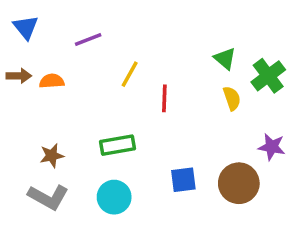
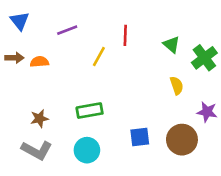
red line: (164, 98) -> (125, 35), moved
yellow semicircle: (232, 98) -> (177, 85), moved

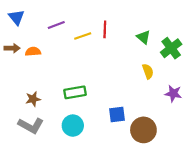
yellow line: (99, 56) -> (83, 36), moved, turned 42
brown circle: (182, 140) -> (143, 130), moved

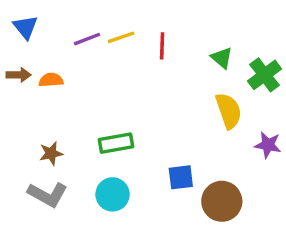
yellow line: (83, 36) -> (121, 37), moved
yellow semicircle: (148, 71) -> (229, 111), size x1.5

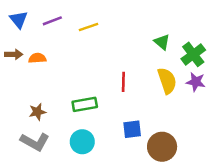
purple line: (87, 39) -> (52, 21), moved
red line: (162, 46) -> (123, 82), moved
purple star: (268, 145) -> (196, 82), moved

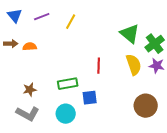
yellow line: (88, 27) -> (71, 22), turned -42
green triangle: (162, 42) -> (130, 34), size x1.5
blue square: (132, 129) -> (90, 98), moved
brown circle: (162, 147) -> (146, 106), moved

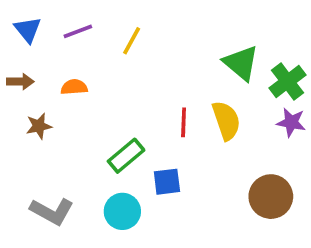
orange semicircle: (30, 47) -> (74, 87), moved
yellow semicircle: (134, 65) -> (226, 120), moved
green rectangle: (68, 84) -> (126, 156), turned -30
brown star: (30, 90) -> (39, 126), moved

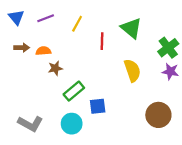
green triangle: (241, 63) -> (131, 28), moved
brown arrow: (20, 82) -> (22, 48), moved
red line: (184, 122) -> (102, 41), moved
brown star: (39, 126) -> (55, 68), moved

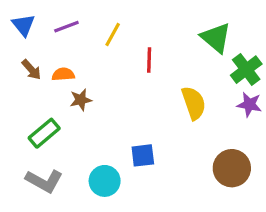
green triangle: (131, 28) -> (216, 38), moved
brown arrow: (22, 48) -> (31, 70), turned 48
green rectangle: (74, 91) -> (44, 133), moved

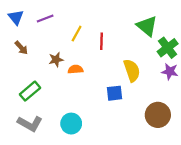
yellow line: (113, 35) -> (77, 34), moved
orange semicircle: (63, 74) -> (75, 69), moved
brown star: (81, 100) -> (56, 60), moved
blue square: (143, 155) -> (115, 93), moved

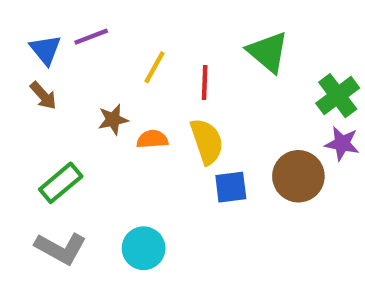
blue triangle: (16, 17) -> (45, 50), moved
green triangle: (147, 26) -> (268, 52), moved
yellow semicircle: (132, 70) -> (207, 141), moved
brown circle: (158, 115) -> (298, 176), moved

